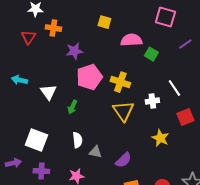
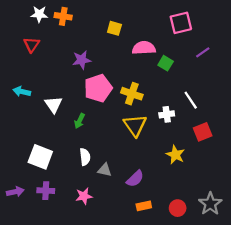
pink square: (165, 17) -> (181, 23), turned -30
orange cross: (53, 28) -> (63, 16), moved
purple arrow: (13, 163) -> (15, 192), moved

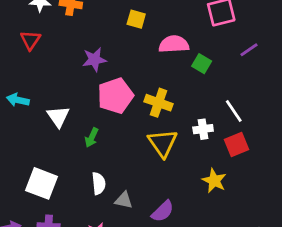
red square: (203, 132) -> (236, 144), moved

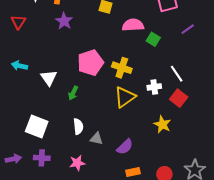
red triangle: (30, 40) -> (18, 22), moved
purple star: (94, 60) -> (64, 21), moved, turned -30
yellow triangle: (163, 143) -> (125, 97), turned 30
red square: (236, 144) -> (179, 98), turned -30

